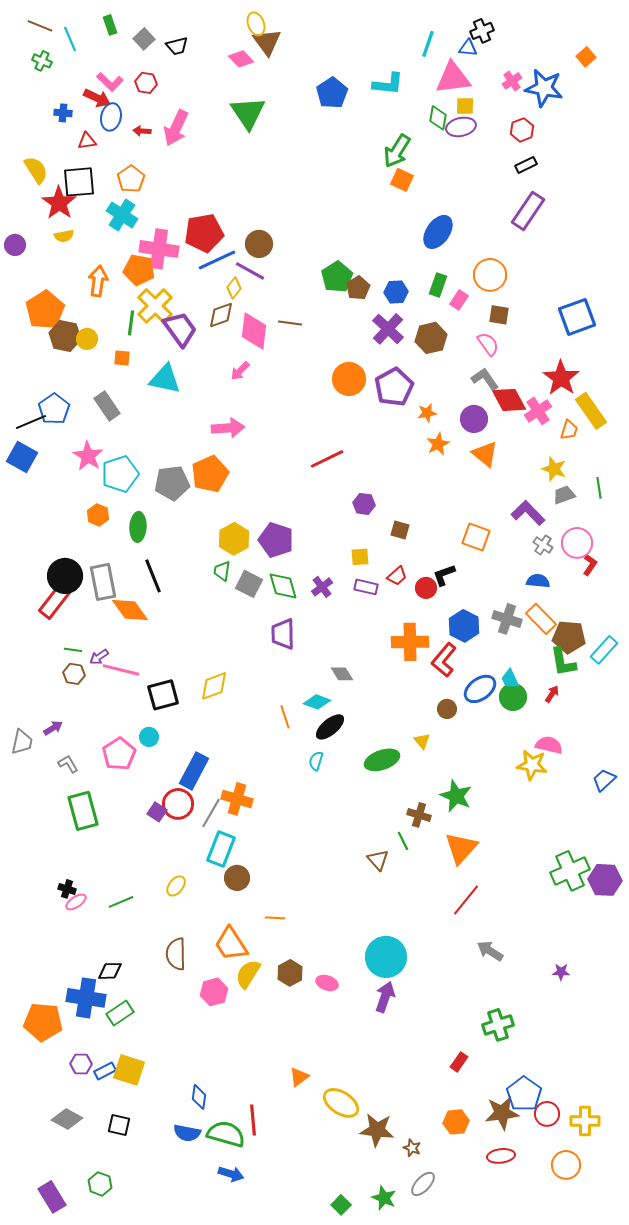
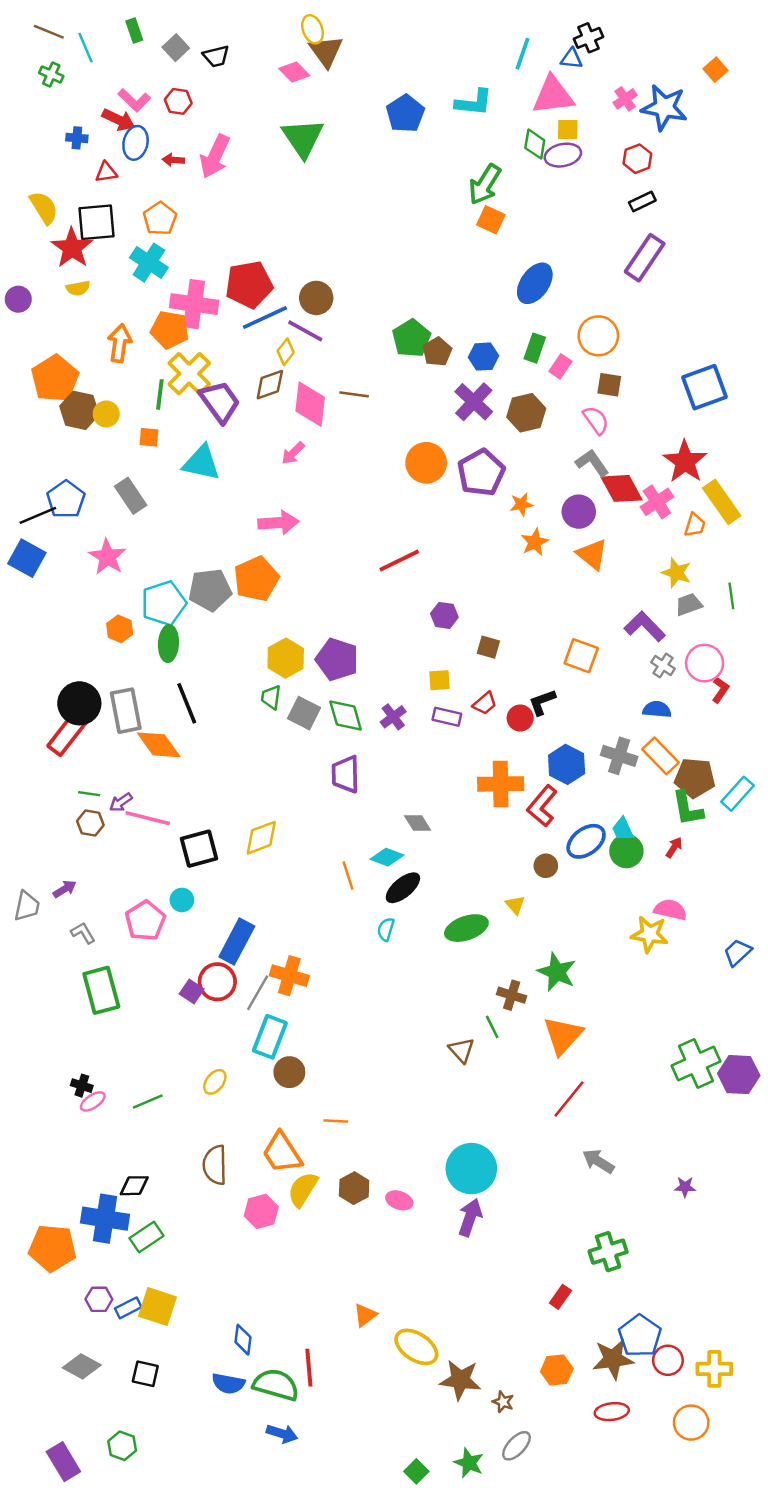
cyan pentagon: (120, 474) -> (164, 603), moved

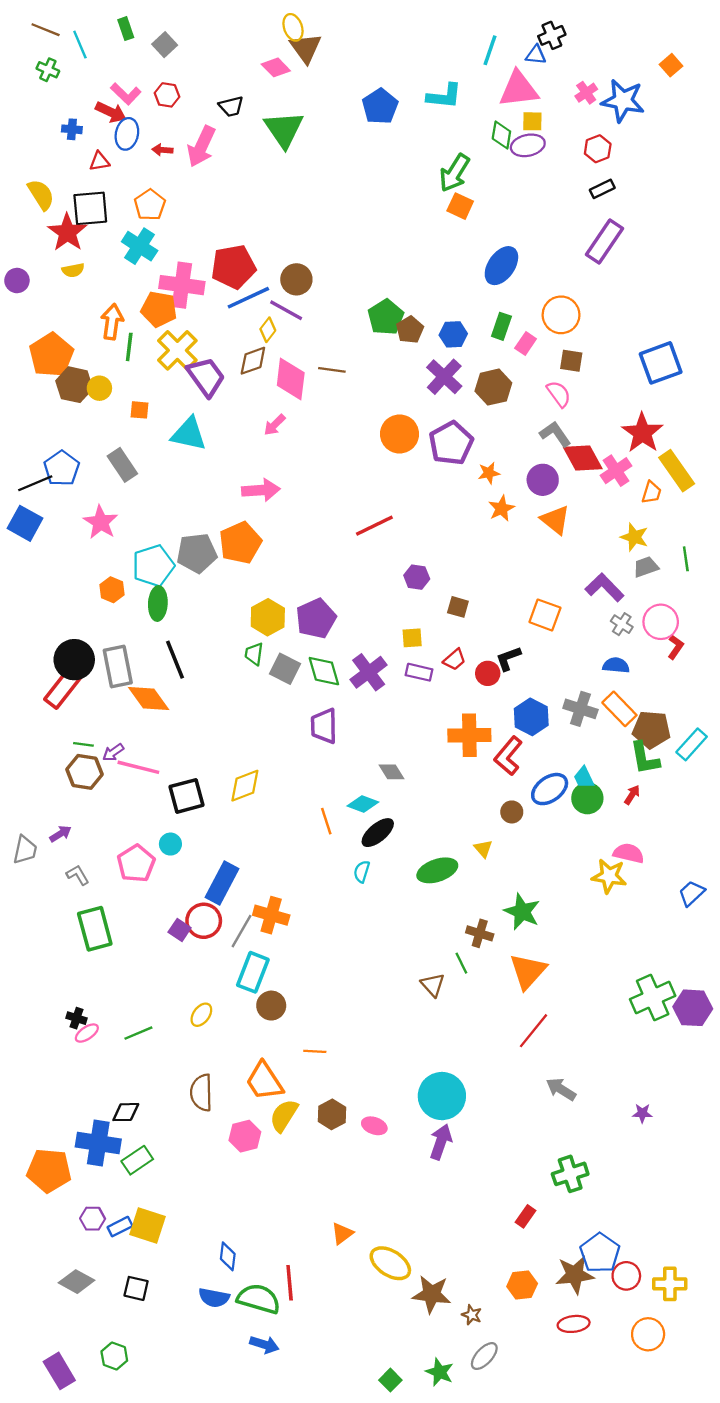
black trapezoid: (216, 56) -> (231, 106), moved
green line: (160, 394) -> (129, 347), moved
purple pentagon: (337, 659) -> (316, 618), turned 30
purple cross: (393, 717) -> (369, 672), size x1.5
brown hexagon: (90, 823) -> (85, 772), size x1.4

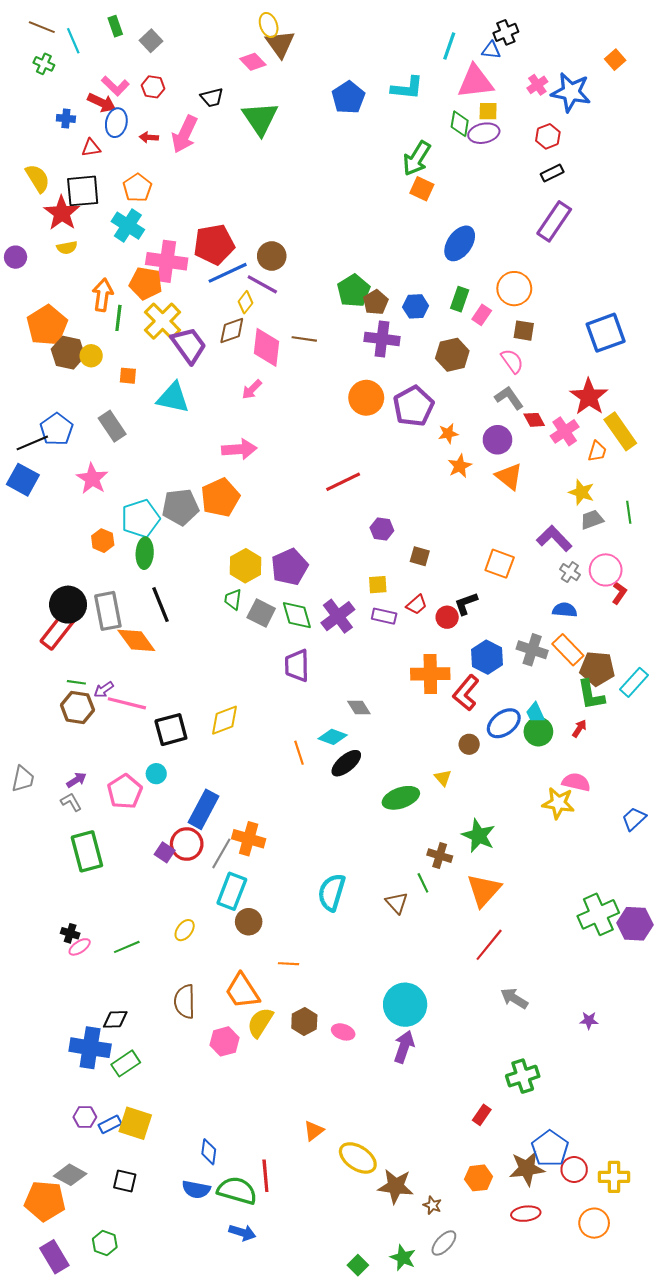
purple cross: (444, 377) -> (382, 339), moved, turned -36
red diamond: (583, 458) -> (534, 420), size x0.6
purple arrow: (60, 834) -> (76, 780), moved
cyan semicircle: (362, 872) -> (332, 892), moved, size x1.8
orange pentagon: (49, 1170) -> (45, 1201), moved

